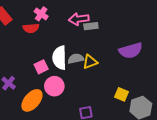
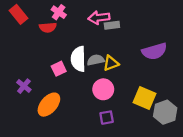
pink circle: (54, 86) -> (103, 89), moved
yellow square: (122, 94) -> (145, 98), size x1.5

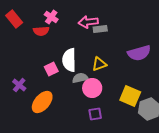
gray semicircle: (96, 60) -> (80, 78), moved

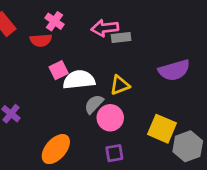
white semicircle: (69, 60) -> (79, 80), turned 85
pink square: (51, 69) -> (59, 70), moved
gray semicircle: (80, 78) -> (94, 104), turned -35
orange ellipse: (42, 102) -> (56, 149), moved

